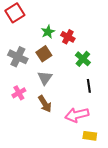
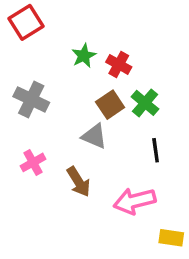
brown square: (44, 54) -> (110, 105), moved
gray triangle: (45, 78) -> (94, 136), moved, turned -42
yellow rectangle: (90, 136) -> (171, 238), moved

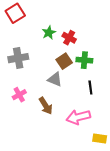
gray cross: (31, 99) -> (18, 58), turned -36
green cross: (145, 103) -> (84, 60), turned -35

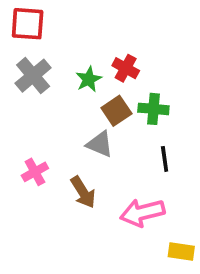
red square: (15, 13) -> (28, 24), turned 36
green star: (49, 33) -> (89, 79), moved
gray cross: (18, 58) -> (33, 76), moved, turned -30

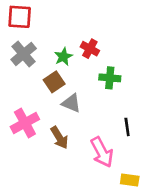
brown square: (116, 111) -> (54, 82), moved
black line: (165, 159) -> (127, 127), moved
pink cross: (35, 172) -> (25, 123), size x1.5
pink arrow: (142, 213) -> (102, 152), turned -104

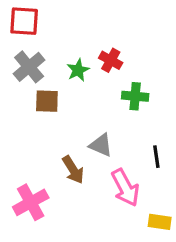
brown square: (54, 82) -> (47, 101), moved, turned 36
gray triangle: (71, 103) -> (101, 145), moved
pink cross: (25, 123) -> (31, 202), moved

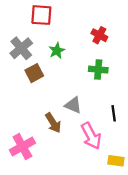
red square: (24, 21) -> (41, 15), moved
red cross: (111, 60) -> (99, 35), moved
brown square: (47, 101) -> (34, 73), turned -30

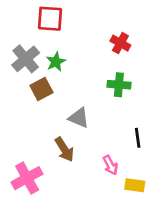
green star: (57, 51) -> (56, 62), moved
gray triangle: (73, 105) -> (79, 118), moved
pink arrow: (91, 136) -> (110, 165), size x0.6
yellow rectangle: (116, 161) -> (135, 185), moved

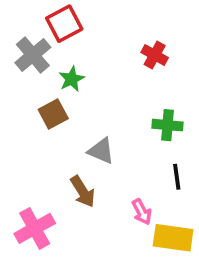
red square: (50, 19) -> (64, 24), turned -32
gray cross: (26, 59) -> (33, 55), moved
green cross: (119, 85) -> (168, 125), moved
yellow rectangle: (135, 185) -> (173, 238), size x1.5

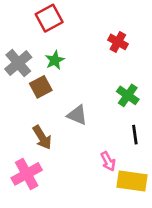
gray cross: (33, 55) -> (18, 63), moved
green cross: (168, 125) -> (128, 95), turned 30
brown arrow: (83, 192) -> (42, 137), moved

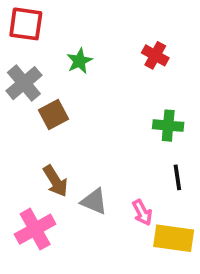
red square: (49, 18) -> (26, 24), moved, turned 36
green star: (55, 60) -> (79, 61), moved
green cross: (128, 95) -> (168, 126), turned -30
gray triangle: (77, 115) -> (94, 201), moved

